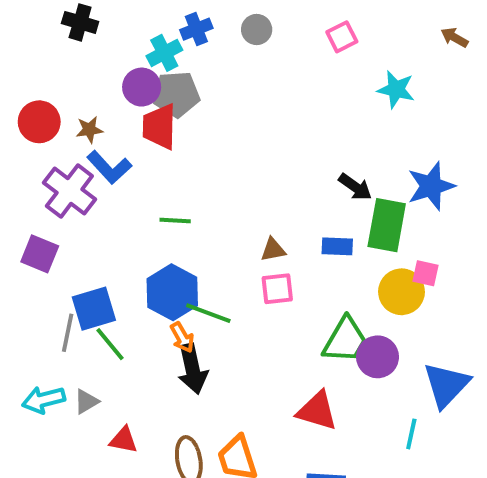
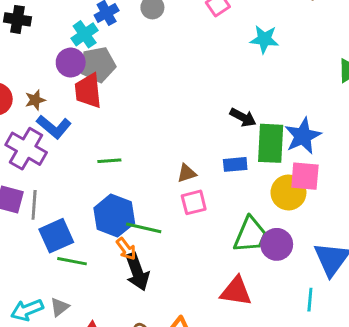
blue star: (431, 186) -> (303, 136), moved
pink square: (426, 273) -> (305, 176), size x1.5
gray line: (68, 333) -> (34, 205), moved
green line: (110, 344) -> (72, 261), turned -32

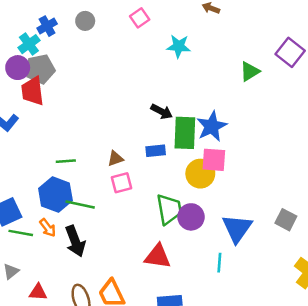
green line: (109, 161) -> (66, 161), moved
green trapezoid: (250, 235) -> (169, 209), turned -32
orange arrow: (126, 249) -> (48, 228), moved

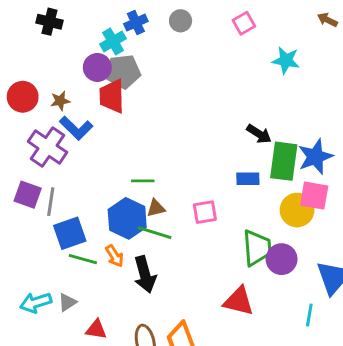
brown triangle: (115, 159) -> (156, 208), moved

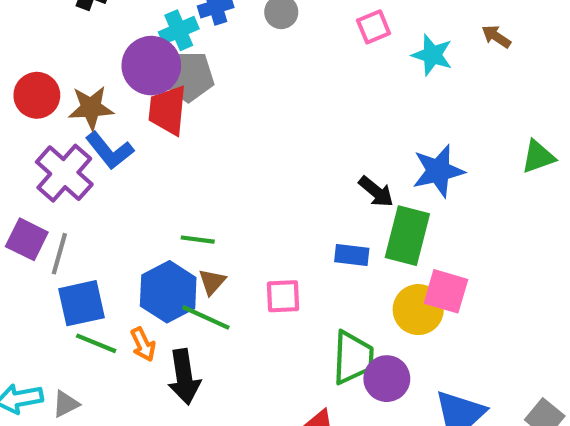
cyan star: (286, 60) -> (432, 55), moved
purple circle: (97, 67) -> (151, 66), size x1.4
brown star: (60, 101) -> (91, 108), size x1.5
blue star: (315, 157) -> (438, 171), moved
brown triangle: (156, 208) -> (212, 282), turned -42

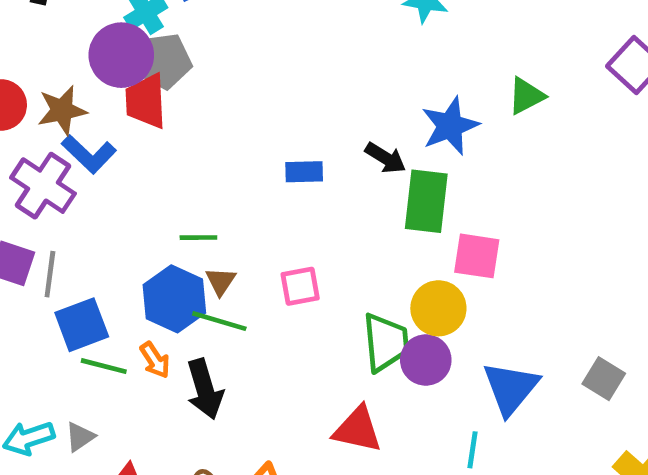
green triangle: (538, 157) -> (526, 96), moved
blue rectangle: (352, 255) -> (304, 172), moved
yellow circle: (418, 310) -> (438, 308), moved

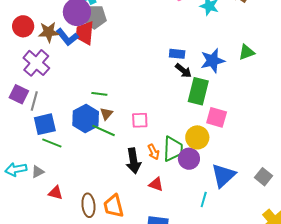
blue L-shape: (89, 154) -> (67, 37), moved
blue rectangle: (304, 172) -> (177, 54), moved
orange arrow: (155, 360) -> (154, 152), moved
black arrow: (205, 389) -> (133, 161), moved
red triangle: (358, 429) -> (156, 184), size x0.7

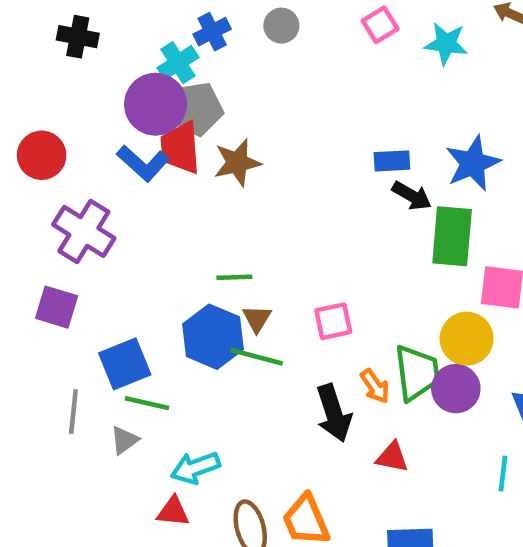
brown star: (49, 32) -> (237, 163), moved
gray line: (34, 101) -> (73, 412), moved
cyan arrow: (16, 169) -> (195, 468), moved
gray triangle: (38, 172) -> (124, 440), moved

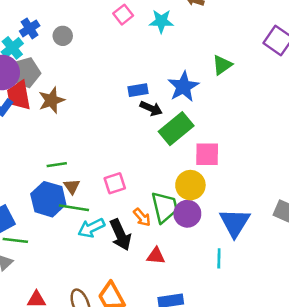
gray circle: (281, 26) -> (63, 36), moved
green rectangle: (452, 236) -> (176, 129), turned 52
cyan arrow: (195, 468) -> (91, 228), moved

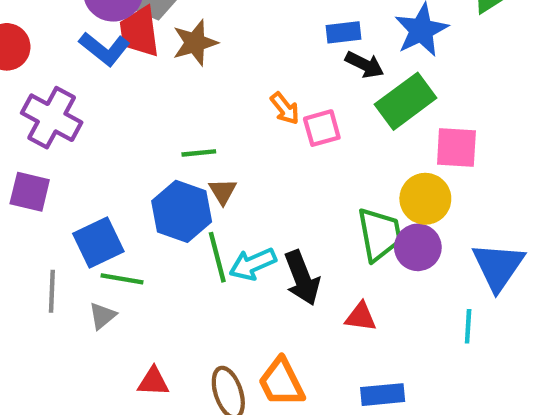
pink square: (115, 183) -> (322, 128), moved
green line: (74, 208) -> (217, 257), moved, turned 64
orange arrow: (142, 217) -> (285, 108), moved

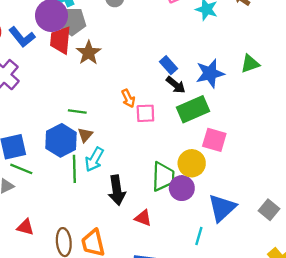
blue rectangle: (343, 32) -> (168, 65), turned 42
brown star: (195, 43) -> (89, 53), turned -30
blue L-shape: (105, 49) -> (22, 37), moved
cyan arrow: (253, 264) -> (94, 159), moved, turned -50

